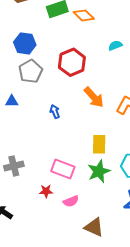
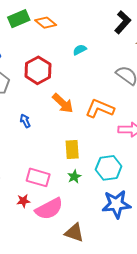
green star: (99, 171) -> (74, 177), size x0.6
pink semicircle: (71, 201) -> (49, 209), size x1.8

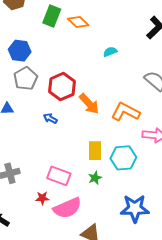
green rectangle: (19, 19) -> (52, 16), turned -50
red hexagon: (38, 70) -> (62, 87), moved
blue arrow: (25, 121) -> (50, 118), turned -40
cyan hexagon: (109, 168) -> (123, 158), moved

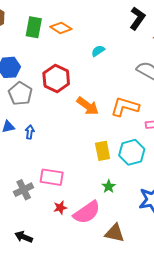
red hexagon: (62, 87) -> (56, 78), moved
blue arrow: (50, 118) -> (30, 132), moved, turned 80
pink rectangle: (59, 176) -> (52, 177), moved
green star: (95, 178) -> (109, 186), moved

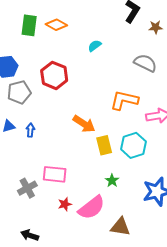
gray pentagon: (20, 94) -> (19, 92), turned 30
orange arrow: (88, 106) -> (84, 124), moved

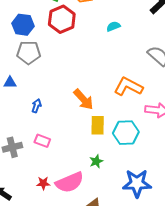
red hexagon: (54, 75) -> (62, 19), moved
blue arrow: (30, 130) -> (36, 106), moved
pink rectangle: (55, 174) -> (42, 141), size x0.7
red star: (65, 204) -> (43, 183), moved

